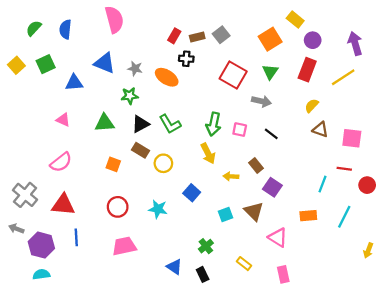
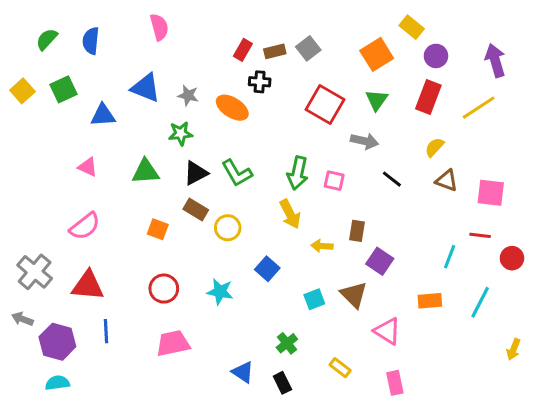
pink semicircle: (114, 19) -> (159, 27), size x0.7
black line: (271, 134) -> (392, 179), moved
brown rectangle: (256, 165) -> (357, 231), turned 48

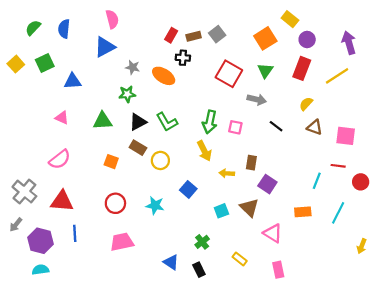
blue triangle: (146, 88) -> (105, 47), moved, turned -50
gray arrow: (22, 319) -> (16, 225), turned -72

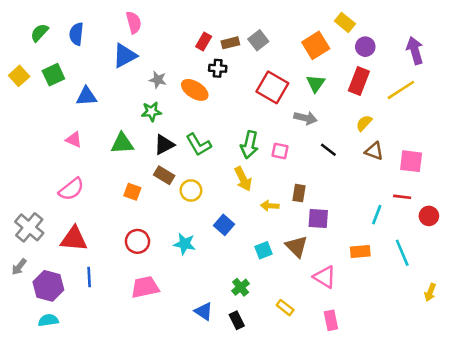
purple square: (267, 184) -> (318, 218), turned -30
cyan line: (338, 213) -> (402, 253), turned -50

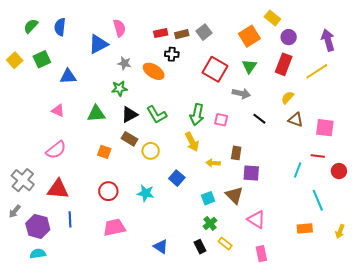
pink semicircle: (134, 22) -> (119, 28), moved
red rectangle: (204, 42) -> (161, 33), turned 48
orange rectangle: (360, 252) -> (305, 228), moved
green cross: (241, 287) -> (210, 223), moved
black rectangle: (237, 320) -> (200, 247), moved

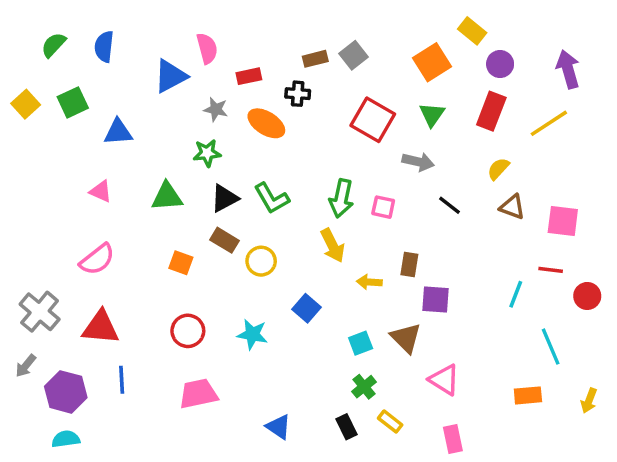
red rectangle: (161, 33) -> (249, 76), moved

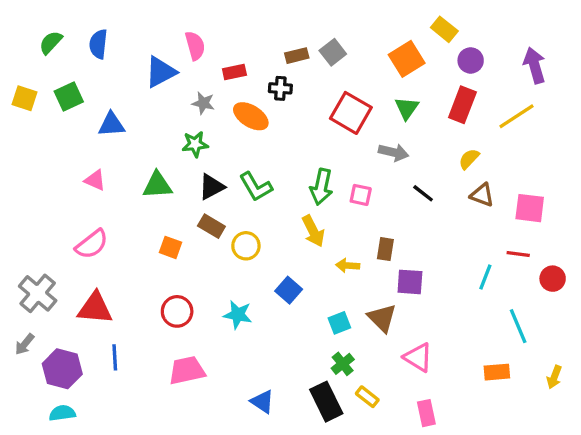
yellow square: (26, 104) -> (25, 98), turned -30
black rectangle: (347, 427) -> (326, 402), size x1.6

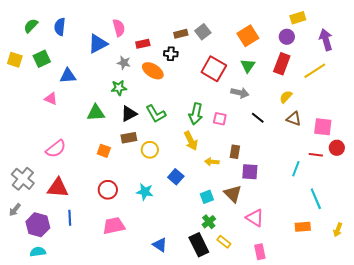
yellow rectangle: (444, 29) -> (298, 18), moved, turned -56
pink triangle: (95, 180) -> (51, 99), moved
brown rectangle: (211, 226) -> (129, 138), turned -42
red circle: (553, 279) -> (337, 148), moved

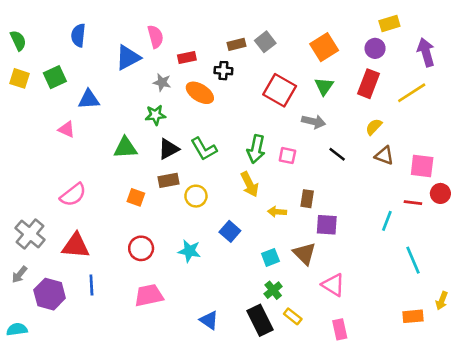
green semicircle: (31, 26) -> (18, 41), moved, turned 112
orange rectangle: (303, 227) -> (413, 316), moved
cyan semicircle: (38, 252) -> (17, 329), moved

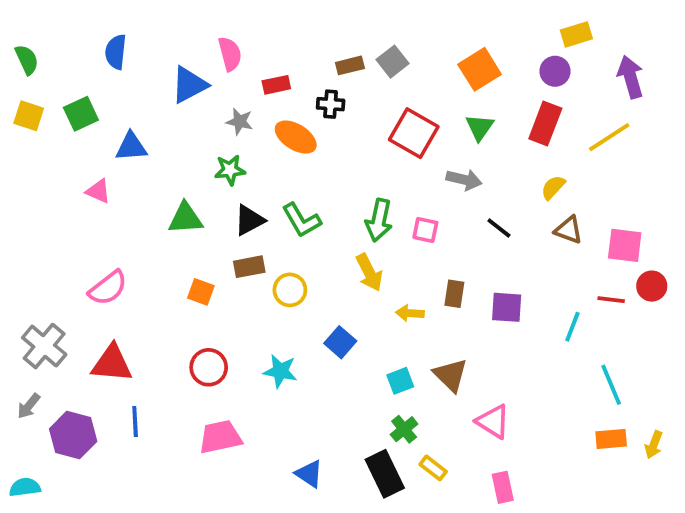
purple square: (327, 225) -> (507, 307), moved
orange rectangle: (413, 316) -> (611, 439), moved

